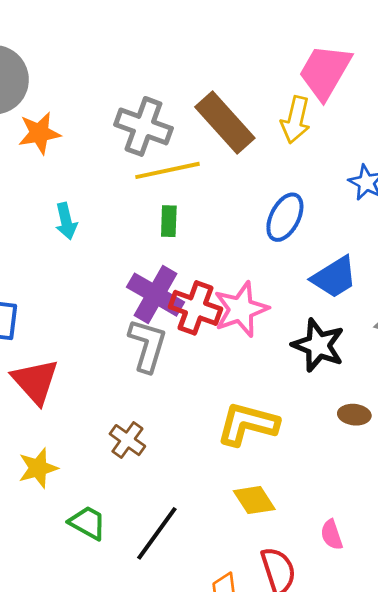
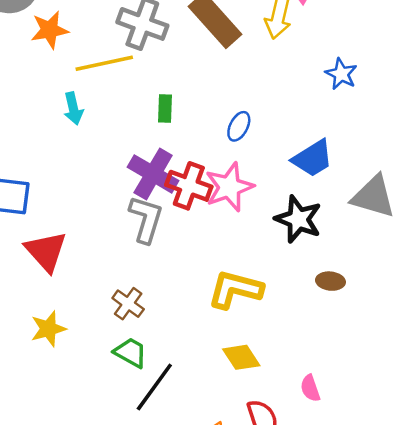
yellow line: (167, 170) -> (104, 63), moved
blue ellipse: (285, 217) -> (239, 126), moved, size x0.7
green trapezoid: (87, 523) -> (130, 353), moved

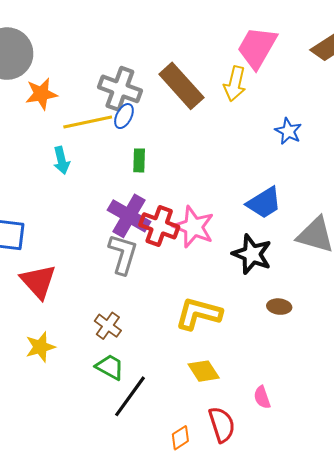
blue ellipse: (239, 126) -> (124, 116), moved
pink star: (229, 187) -> (194, 227), turned -30

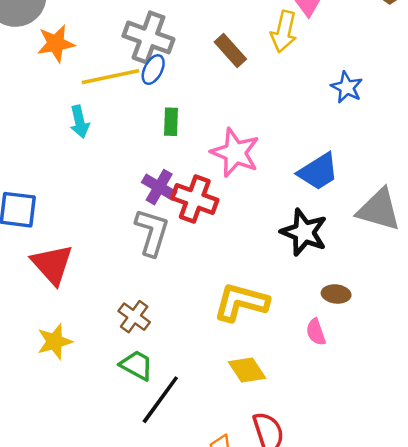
brown rectangle: (181, 86) -> (230, 51), moved, size x0.6
purple cross: (129, 216) -> (159, 187), size x0.7
pink star: (194, 227) -> (235, 153), moved
pink semicircle: (262, 397) -> (316, 332), moved

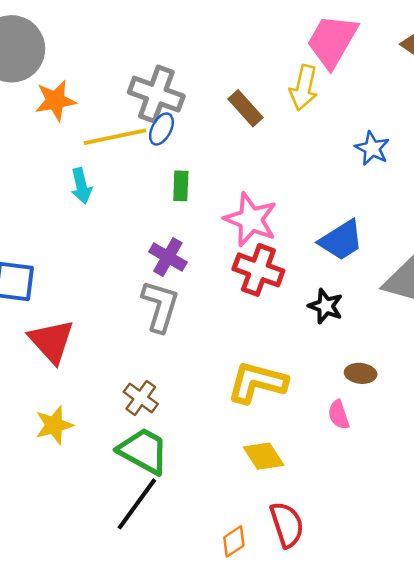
red cross: (195, 199) -> (258, 270), moved
black star: (304, 232) -> (326, 306), size x0.7
green trapezoid: (137, 365) -> (143, 451), size x1.4
black line: (160, 400) -> (137, 504), moved

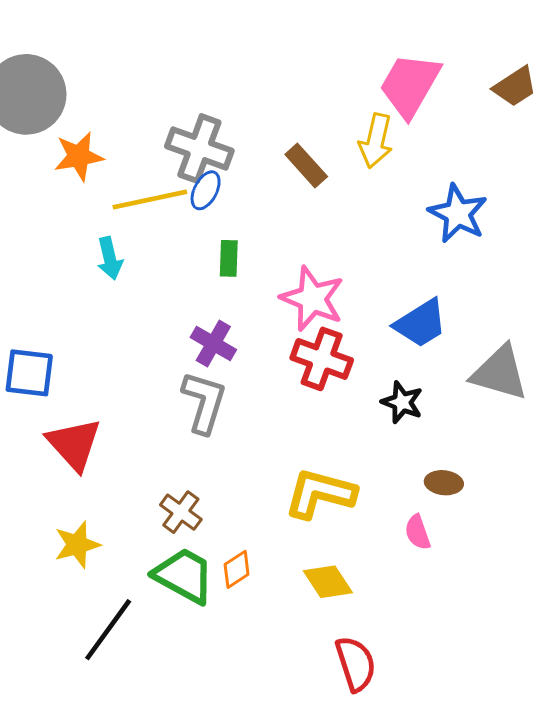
blue star: (372, 148) -> (458, 214), size x1.4
black line: (137, 504) -> (108, 630), moved
orange diamond: (234, 541) -> (237, 569), moved

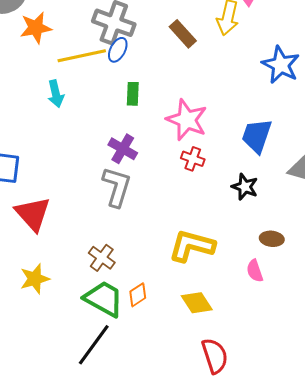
blue trapezoid: (421, 323) -> (257, 136), turned 141
red cross: (322, 359) -> (193, 159), size x0.6
black line: (108, 630) -> (94, 345), moved

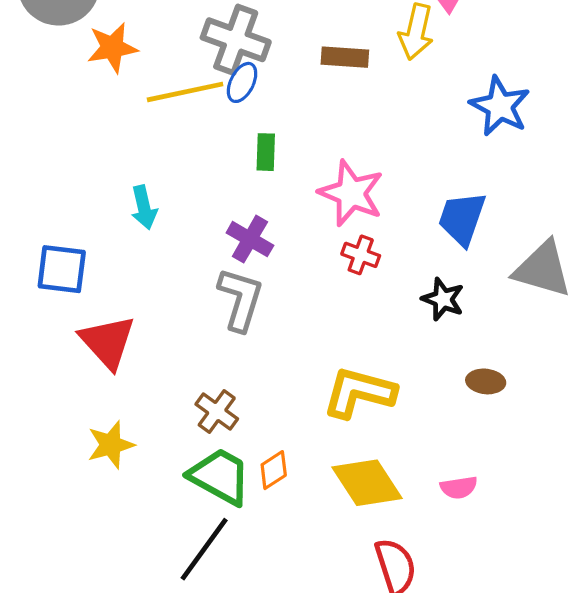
brown rectangle: (183, 34) -> (345, 57), turned -44
cyan arrow: (56, 94) -> (144, 207), moved
pink semicircle: (255, 271) -> (459, 487), moved, turned -80
yellow diamond: (197, 303) -> (367, 483), size x1.4

